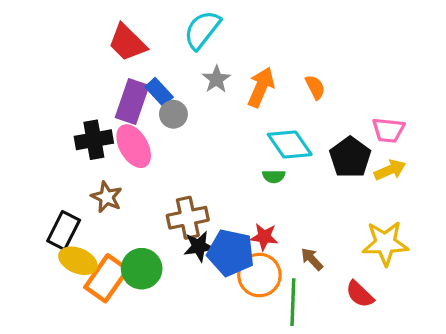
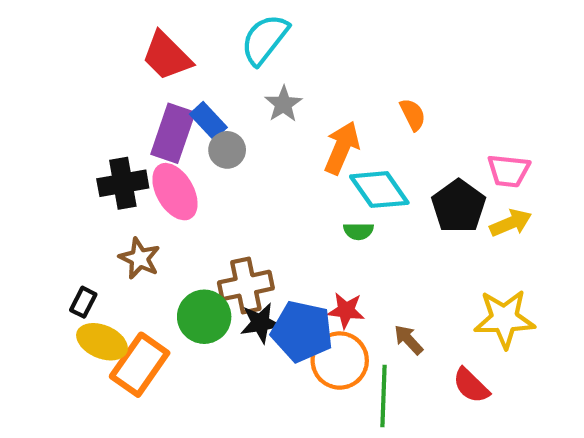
orange arrow: (261, 87) -> (342, 148), moved
black rectangle: (64, 230) -> (83, 302), size x0.6
green circle: (142, 269) -> (204, 317), moved

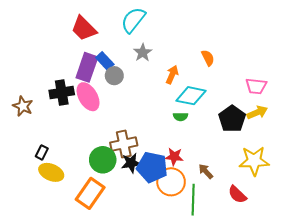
orange arrow: (342, 148) -> (172, 75), size x0.7
cyan diamond: (379, 190) -> (191, 96), turned -44
black pentagon: (459, 206) -> (232, 119), moved
brown star: (140, 258) -> (23, 106), moved
orange rectangle: (140, 365) -> (90, 193), moved

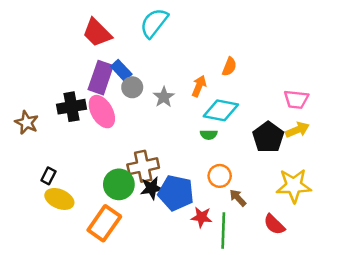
gray star: (143, 53) -> (164, 97), moved
orange semicircle: (208, 58) -> (229, 67), moved, turned 49
red star: (174, 157) -> (201, 217), moved
orange circle: (171, 182) -> (220, 176), moved, size x0.7

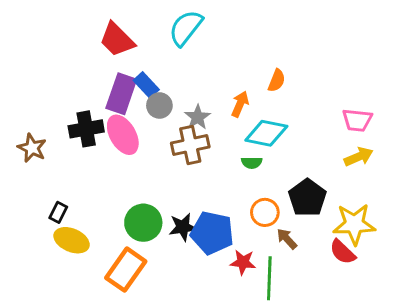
black pentagon: (268, 137) -> (307, 198), moved
brown cross: (143, 166) -> (190, 145), moved
red semicircle: (274, 224) -> (343, 252), moved

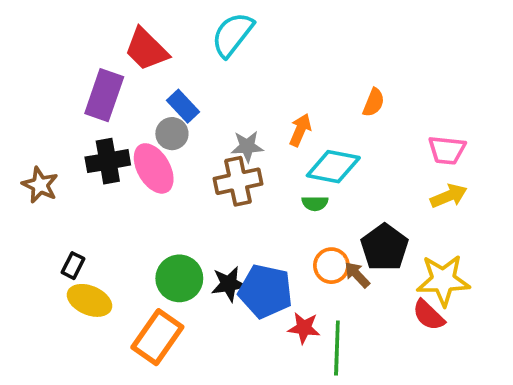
orange semicircle: (277, 81) -> (374, 102), moved
purple rectangle: (121, 94) -> (104, 95), moved
gray circle: (159, 105) -> (172, 134), moved
gray star: (198, 117) -> (247, 146), turned 30
brown arrow: (287, 239) -> (357, 275), moved

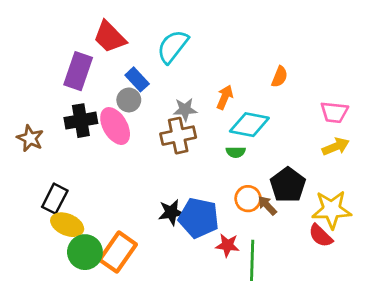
cyan semicircle: (232, 35) -> (173, 47), moved
black rectangle: (73, 266) -> (55, 199), size x1.5
green circle: (179, 278) -> (85, 252), moved

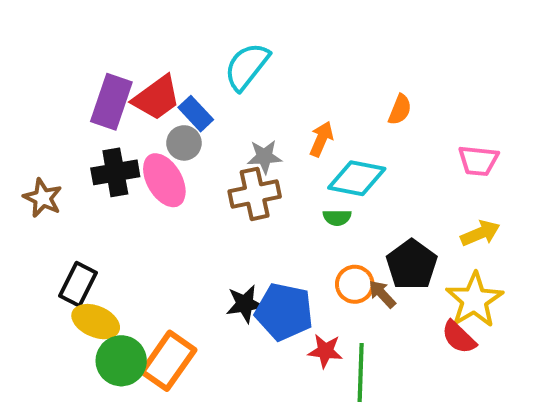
red trapezoid: (110, 37) -> (157, 98), moved, turned -81
yellow arrow: (336, 147) -> (480, 233), moved
yellow star: (332, 210) -> (474, 300), turned -30

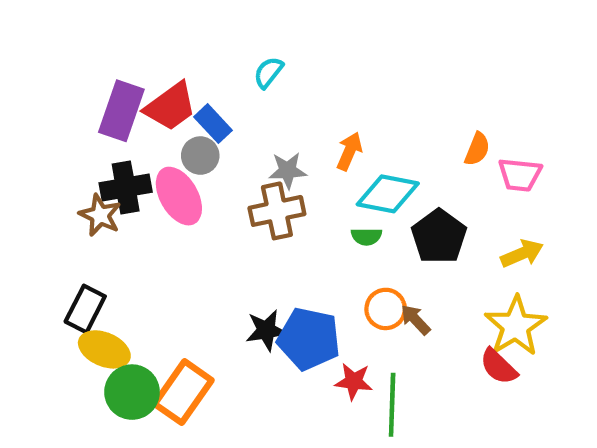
cyan semicircle: (247, 66) -> (268, 72), size x0.6
orange semicircle: (400, 110) -> (477, 149), moved
brown star: (43, 198) -> (100, 215), moved
black pentagon: (412, 265) -> (439, 237), moved

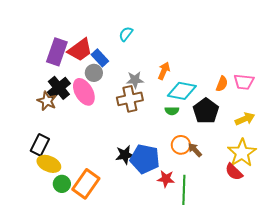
orange semicircle: (477, 149) -> (222, 84), moved
black cross: (126, 187) -> (59, 88), turned -30
green circle: (132, 392) -> (62, 184), size x0.7

